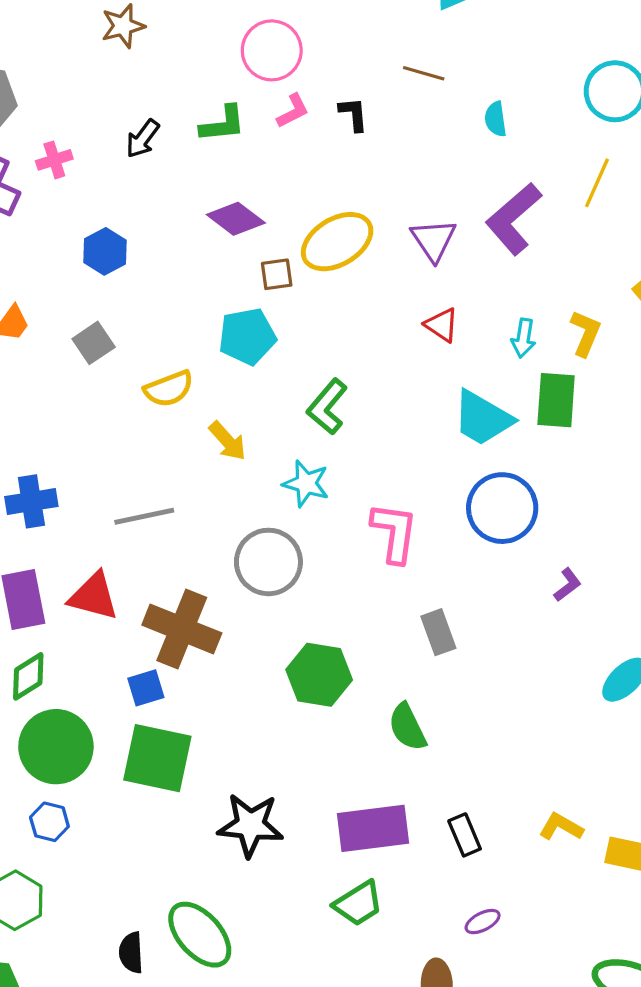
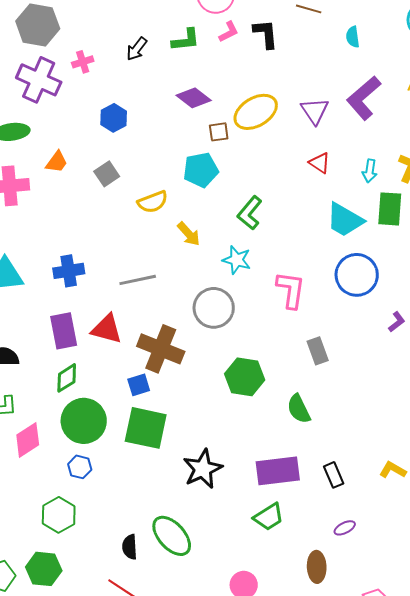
black L-shape: (353, 114) -> (266, 34), size x1.4
black star: (250, 825) -> (203, 469), turned -30

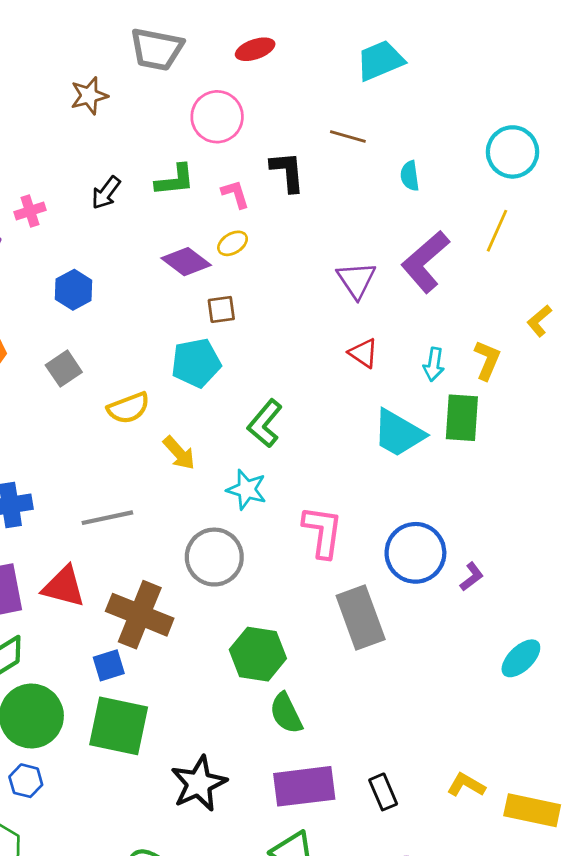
pink L-shape: (229, 32) -> (235, 194), moved, turned -80
yellow ellipse: (256, 112) -> (233, 243), moved, size x0.5
blue circle: (357, 275) -> (415, 553), moved
gray rectangle: (318, 351) -> (361, 618), size x1.6
green semicircle: (299, 409) -> (286, 713), moved

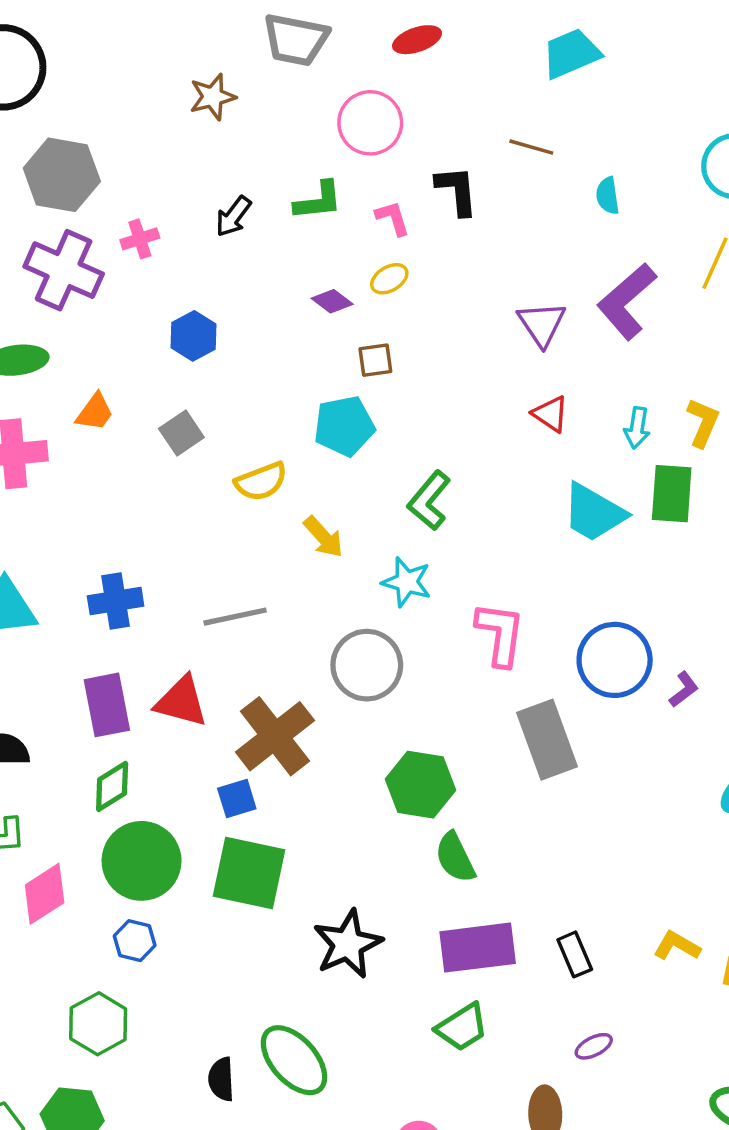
purple diamond: (186, 262) -> (332, 301), size x0.7
brown cross: (140, 615) -> (275, 736), turned 30

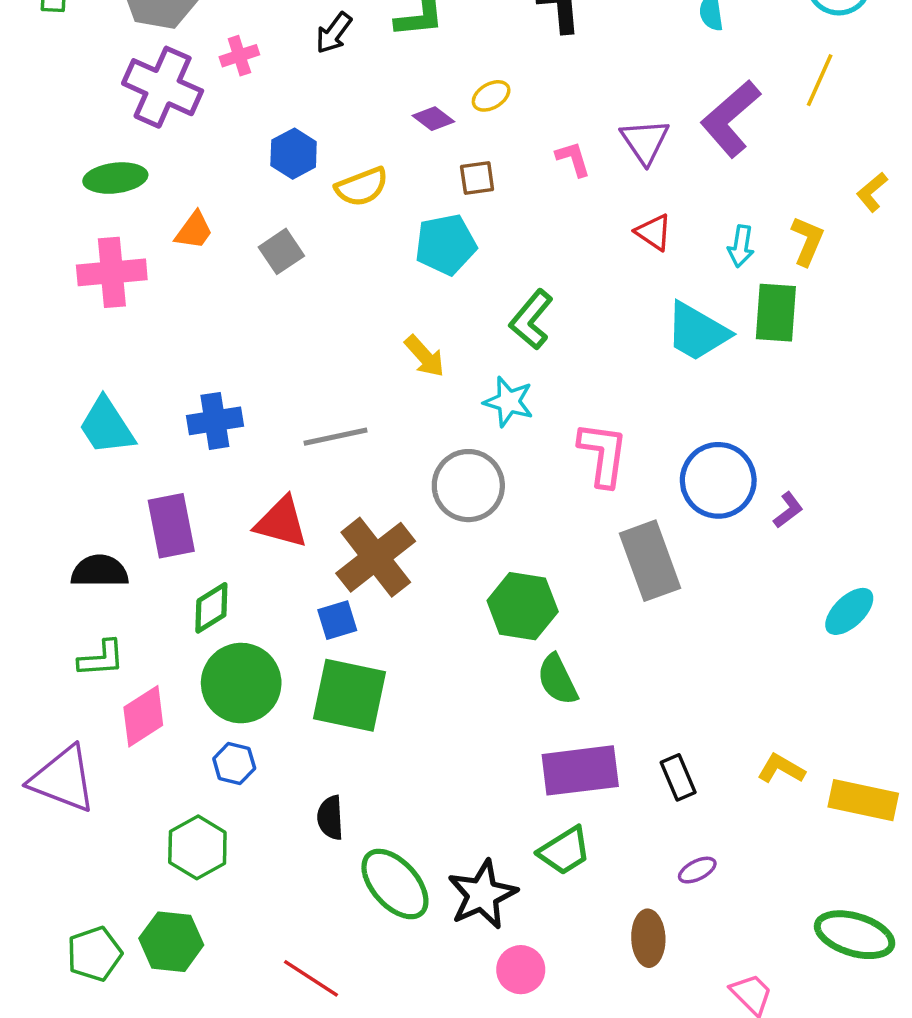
pink L-shape: (393, 218) -> (573, 159), moved
yellow semicircle: (261, 481) -> (362, 187), moved
purple rectangle: (107, 705) -> (171, 526), moved
black star: (348, 944) -> (482, 894), moved
black semicircle: (221, 1079) -> (330, 818), moved

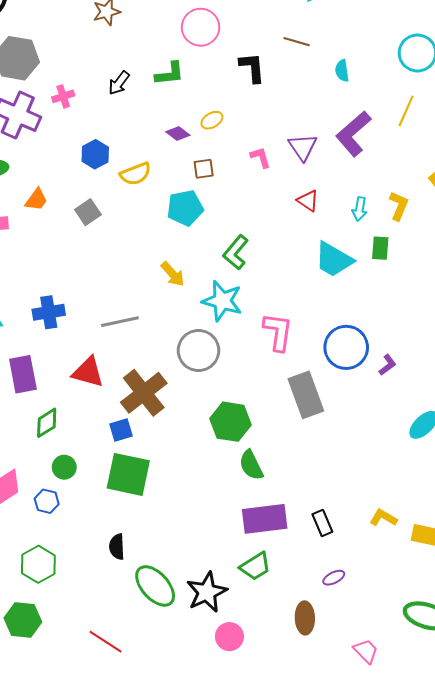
green rectangle: (776, 313) -> (380, 248), size x0.7
cyan star: (509, 402) -> (222, 301), size x1.4
green circle: (241, 683) -> (64, 467), size x0.5
blue hexagon: (234, 763) -> (47, 501), moved

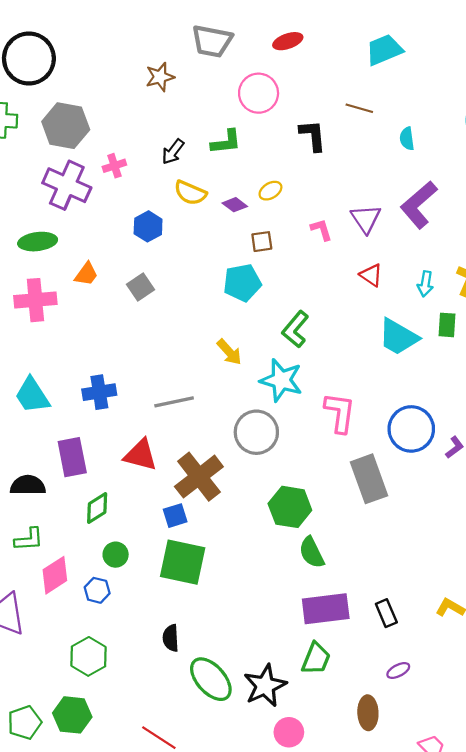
yellow semicircle: (135, 174) -> (190, 193), moved, turned 44
green trapezoid: (255, 566) -> (316, 659), turned -36

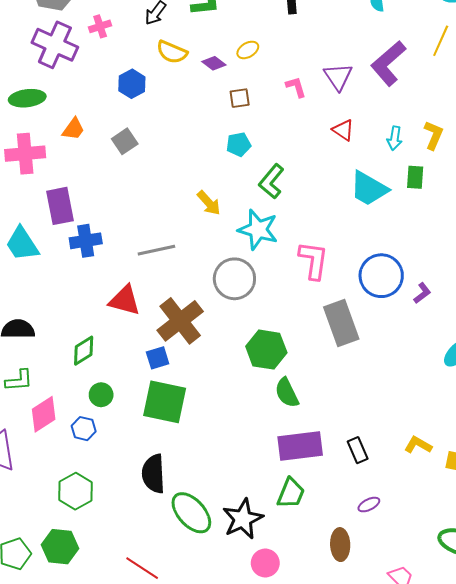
cyan pentagon: (242, 283) -> (239, 144), moved, size x0.7
purple rectangle: (72, 457) -> (60, 206), moved
black semicircle: (171, 638) -> (153, 474), size x1.5

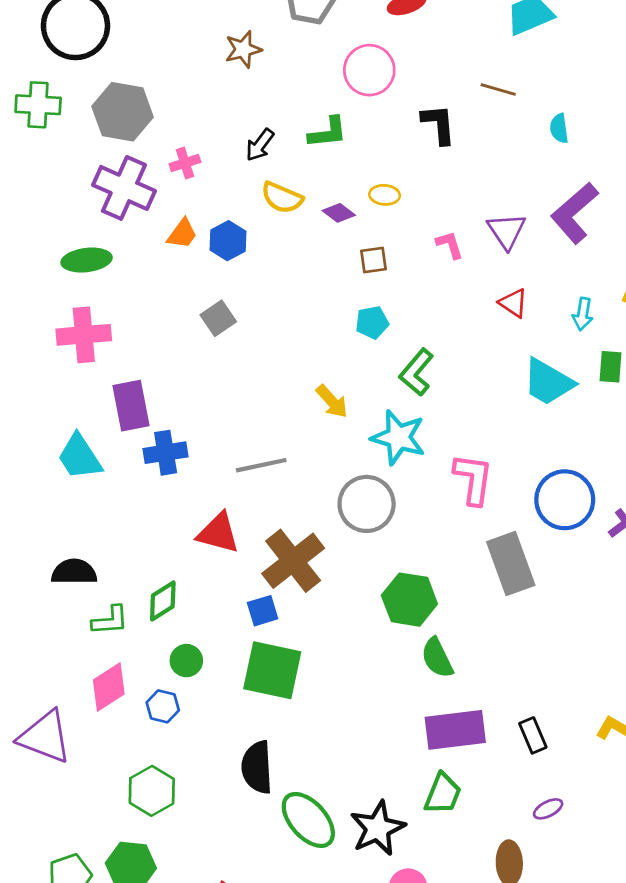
yellow ellipse: (248, 50) -> (385, 195), turned 35
orange trapezoid: (73, 129) -> (182, 234), moved
green L-shape: (19, 380) -> (110, 620), moved

